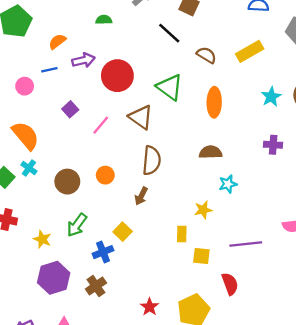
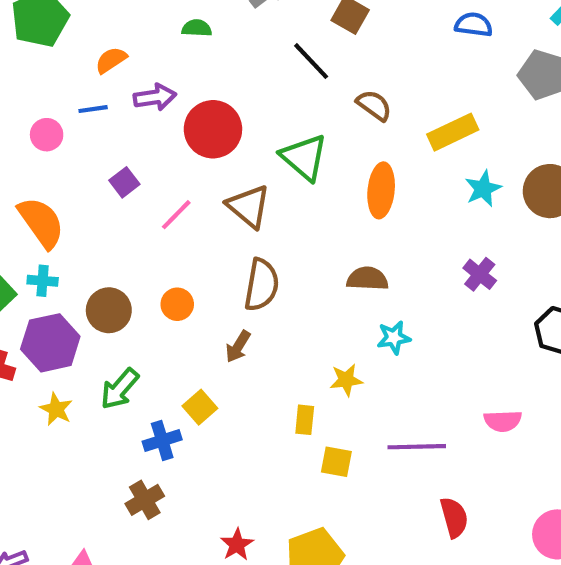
yellow rectangle: (250, 51) -> (453, 132), moved
purple cross: (273, 145) -> (480, 274), turned 30
cyan cross: (29, 168) -> (43, 281), turned -35
purple hexagon: (54, 278) -> (50, 343), moved
red semicircle: (230, 284) -> (454, 517), moved

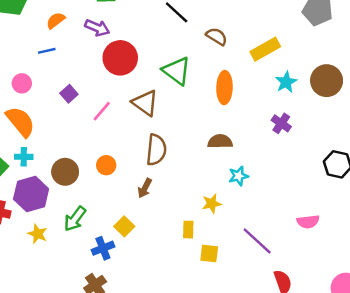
purple arrow: (155, 97) -> (97, 28), moved, turned 35
pink circle: (47, 135) -> (22, 83), moved
purple cross: (480, 274) -> (281, 123), moved
purple line: (417, 447) -> (257, 241), turned 48

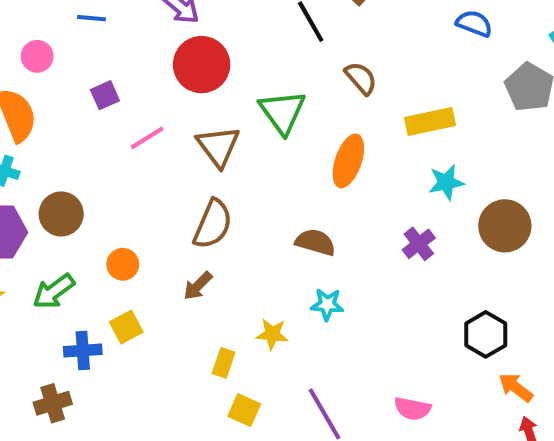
brown circle: (327, 81) -> (505, 226), moved
orange circle: (106, 165) -> (123, 264), moved
brown arrow: (145, 188) -> (198, 286), moved

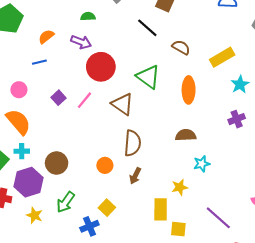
pink line: (147, 138) -> (84, 100), moved
purple cross: (419, 244) -> (237, 119), turned 35
orange circle: (123, 264) -> (105, 165), moved
yellow rectangle: (224, 363) -> (161, 209), size x1.5

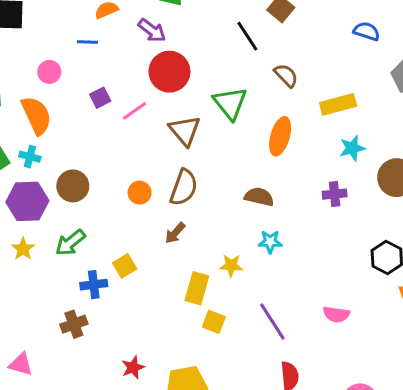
orange circle: (105, 165) -> (140, 193), moved

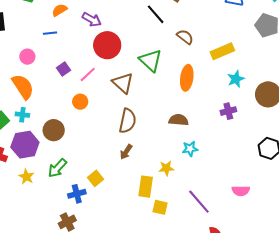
orange circle: (140, 193) -> (80, 102), moved

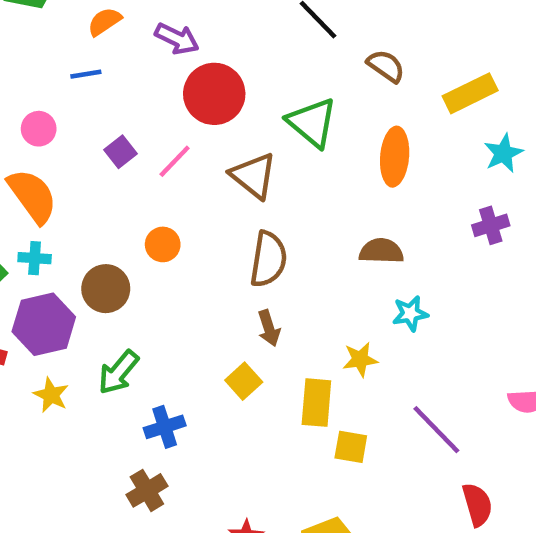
orange circle: (80, 102) -> (163, 244), moved
brown arrow: (126, 152) -> (269, 328), turned -49
yellow square: (96, 178) -> (244, 381), moved

